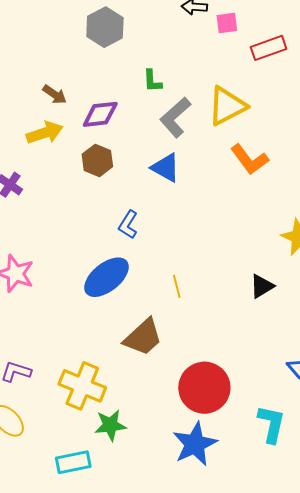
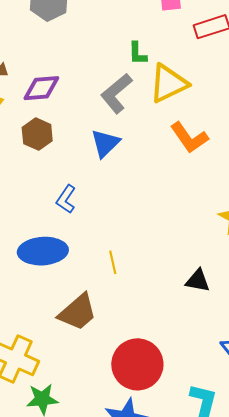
green L-shape: (152, 81) -> (138, 53), moved
blue triangle: (166, 168) -> (105, 143), turned 44
blue ellipse: (106, 277) -> (43, 251), turned 33
black triangle: (262, 286) -> (198, 281), moved, turned 40

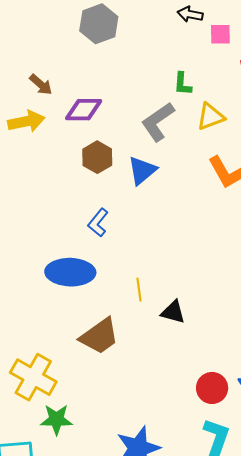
yellow triangle: (168, 84) -> (211, 117), size x0.7
brown hexagon: (37, 134) -> (97, 157), moved
black triangle: (198, 281) -> (173, 312), moved
red circle: (137, 364) -> (212, 388), moved, size x0.6

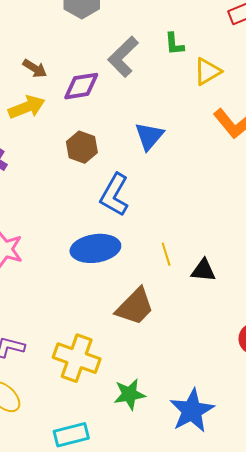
gray L-shape: (158, 122) -> (123, 57), moved
brown hexagon: (97, 157) -> (82, 147), moved
blue L-shape: (98, 223) -> (114, 195), size x1.5
green star: (56, 419) -> (129, 394), moved

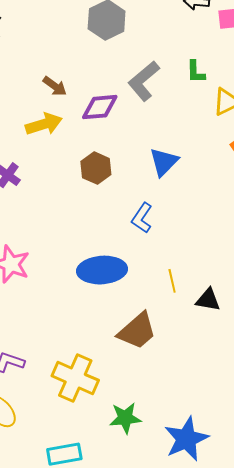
blue L-shape: (114, 195) -> (142, 218), moved, size x0.7

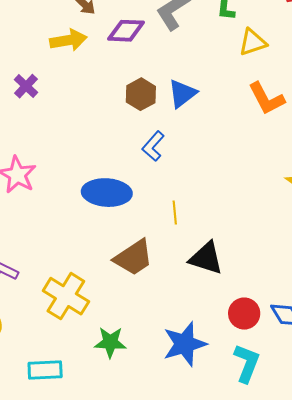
brown hexagon: (96, 168) -> (141, 94), moved
black triangle: (208, 300) -> (206, 258), moved, size x1.4
blue star: (186, 439) -> (185, 344), moved

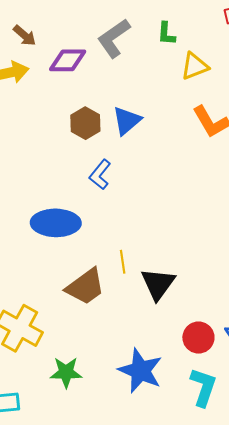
yellow line: (175, 213) -> (123, 262), moved
black triangle: (206, 258) -> (158, 284), turned 51
blue star: (185, 344) -> (140, 371), turned -30

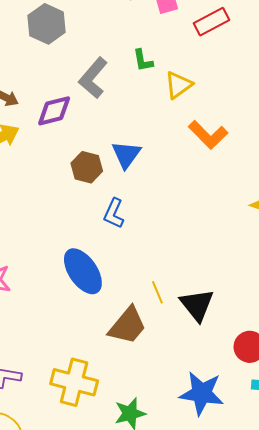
blue ellipse: (56, 223) -> (83, 271), turned 69

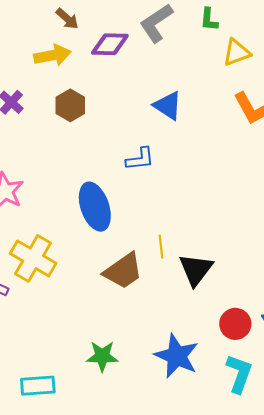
blue triangle: (126, 155) -> (168, 106), turned -48
brown hexagon: (87, 167) -> (70, 105), moved
blue L-shape: (114, 213) -> (140, 159), turned -136
yellow cross: (74, 382) -> (33, 258), moved

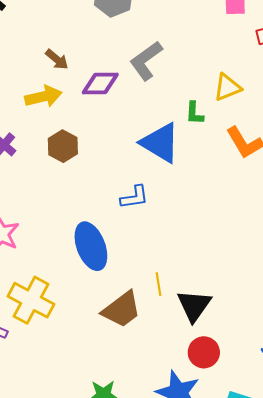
green L-shape: (209, 19) -> (194, 113), moved
blue triangle: (168, 106) -> (160, 143), size x1.4
red circle: (235, 324) -> (204, 352), moved

